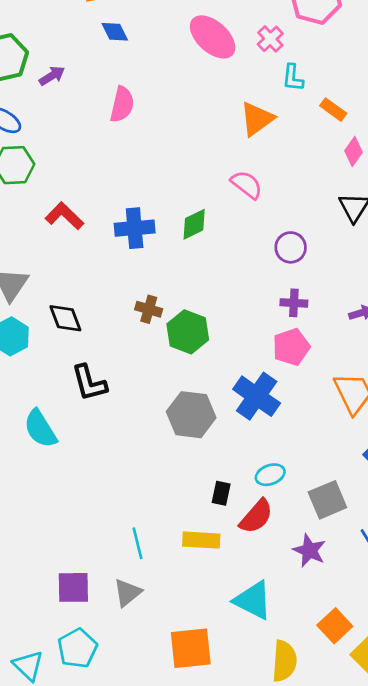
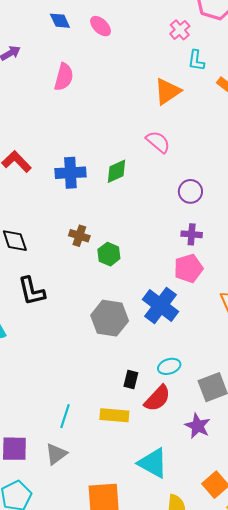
pink ellipse: (213, 37) -> (101, 26), moved, size x0.6
green hexagon: (188, 332) -> (109, 254), size x0.7
cyan line: (137, 543) -> (65, 416), turned 30

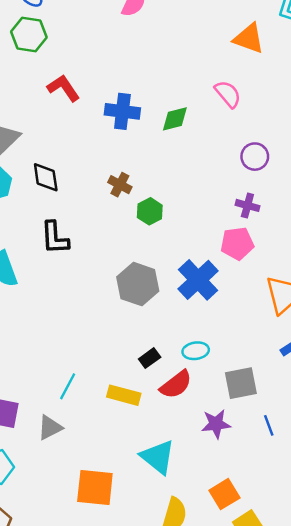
orange triangle: (167, 91) -> (249, 38), turned 44
black rectangle: (131, 380) -> (150, 358), turned 30
purple star: (198, 426) -> (216, 424), turned 30

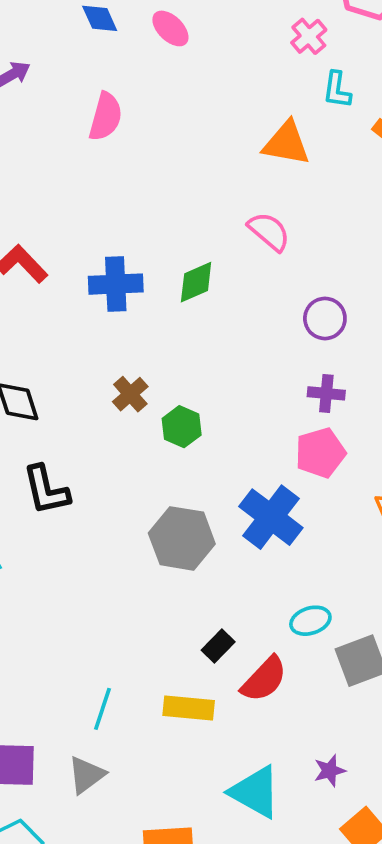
brown cross: (120, 185) -> (130, 394), turned 30
cyan ellipse: (196, 351) -> (310, 621), moved
purple star: (216, 424) -> (330, 771), moved, size x0.7

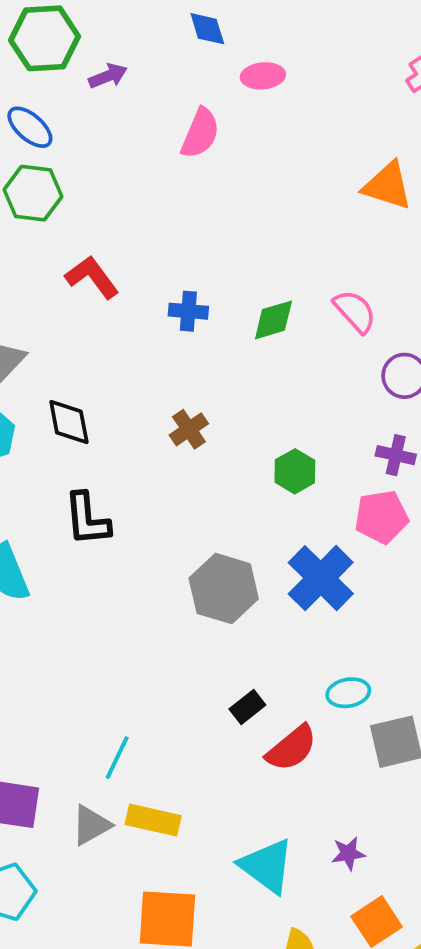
pink ellipse: (170, 28) -> (263, 76), moved, turned -57
pink semicircle: (269, 231) -> (355, 311), moved
blue cross: (116, 284) -> (188, 311), size x0.7
green hexagon: (182, 427) -> (295, 471), moved
yellow rectangle: (189, 708) -> (153, 820), moved

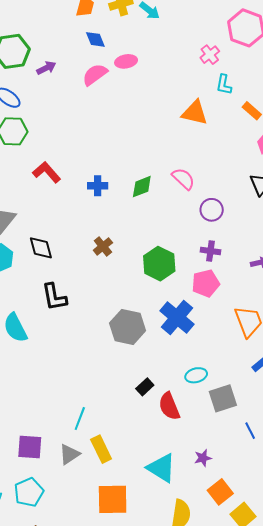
pink semicircle: (200, 133) -> (95, 75), moved, turned -144
green hexagon: (295, 471) -> (159, 264), size x1.5
red semicircle: (291, 748) -> (169, 406), turned 112
yellow rectangle: (153, 820) -> (101, 449), turned 56

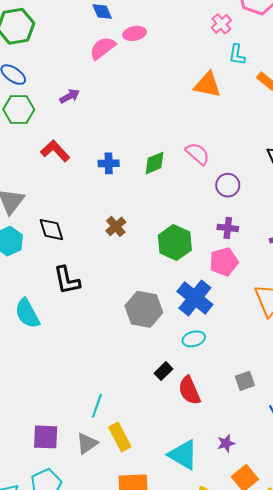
purple arrow: (46, 68) -> (70, 96), moved
cyan ellipse: (196, 375) -> (194, 339), moved
gray square: (223, 398) -> (245, 381), size x0.7

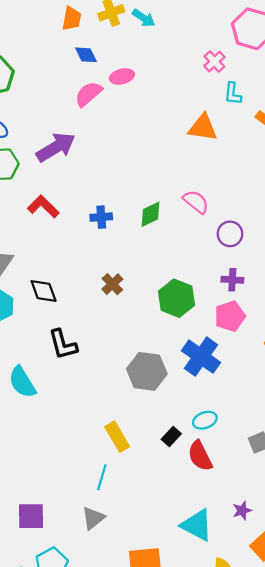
purple arrow: (70, 96) -> (56, 147), size x1.8
cyan ellipse: (194, 339) -> (205, 420), moved
purple square: (46, 437) -> (31, 516), moved
yellow rectangle: (120, 437) -> (117, 437), moved

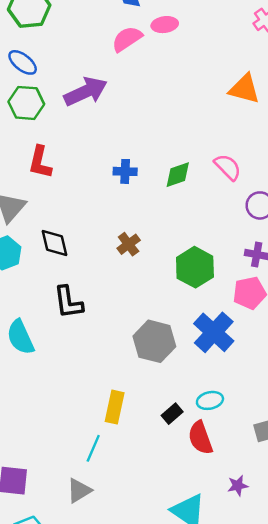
red L-shape: (43, 207) -> (40, 162), moved, turned -128
yellow rectangle: (117, 437) -> (115, 407), turned 36
purple star: (242, 510) -> (238, 486), moved

